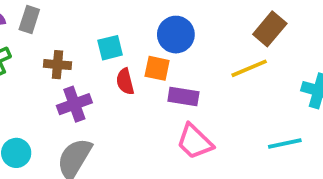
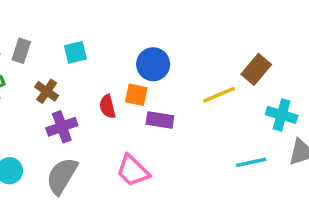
brown rectangle: (270, 29) -> (256, 69), moved
cyan square: (110, 48) -> (75, 52), moved
brown cross: (58, 65) -> (47, 91), turned 30
pink trapezoid: (195, 142) -> (133, 171), moved

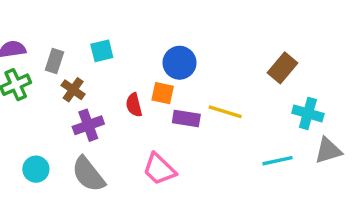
gray rectangle: (21, 51) -> (55, 61), moved
yellow line: (219, 95) -> (225, 112), moved, turned 40
gray semicircle: (62, 176) -> (88, 174), turned -69

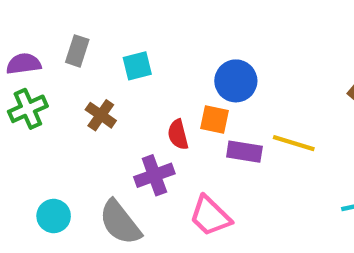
gray rectangle: (55, 61) -> (77, 51), moved
purple cross: (88, 125) -> (154, 175), moved

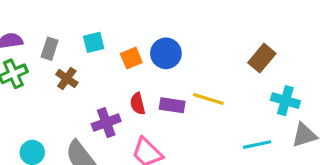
gray rectangle: (77, 51) -> (50, 49), moved
orange square: (214, 120) -> (131, 58), moved, turned -35
red semicircle: (178, 135) -> (138, 104), moved

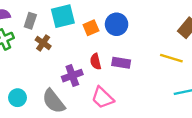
cyan square: (94, 42) -> (63, 16), size x1.5
yellow line: (208, 99) -> (171, 58), moved

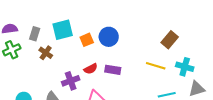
red semicircle: (96, 62) -> (91, 69), turned -104

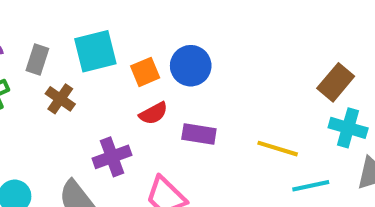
brown rectangle: (170, 40) -> (336, 82), moved
yellow line: (156, 66) -> (278, 149), moved
red semicircle: (91, 69) -> (153, 113), moved

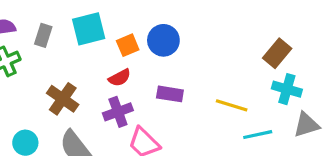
brown cross: (60, 99) -> (63, 99), moved, size x1.4
red semicircle: (153, 113) -> (120, 78), moved
purple cross: (112, 157) -> (118, 112), moved

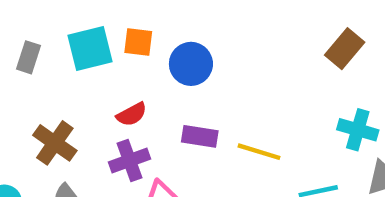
orange square: (128, 45) -> (138, 42), moved, turned 30
brown rectangle: (277, 53) -> (345, 49), moved
yellow line: (232, 105) -> (259, 152), moved

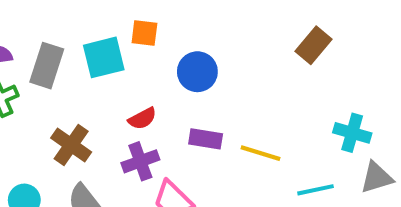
orange square: (138, 42) -> (144, 33), moved
brown rectangle: (345, 49) -> (313, 45), moved
gray rectangle: (29, 57) -> (47, 66), size x1.5

